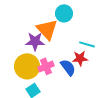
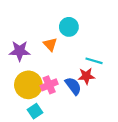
orange triangle: (47, 29) -> (50, 44), size x0.6
purple star: (35, 41) -> (20, 51), moved

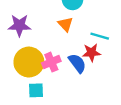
orange triangle: (50, 44) -> (65, 24), moved
cyan square: (35, 111) -> (36, 90), turned 32

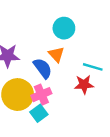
blue semicircle: (77, 63) -> (43, 68), moved
cyan square: (36, 90) -> (39, 113), moved, turned -35

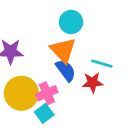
orange triangle: (56, 54) -> (63, 50), size x1.5
blue semicircle: (43, 68) -> (66, 70), moved

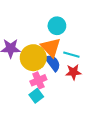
cyan line: (102, 64) -> (71, 55), moved
yellow circle: (21, 93) -> (33, 58), moved

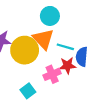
blue semicircle: (53, 63) -> (82, 57), moved, turned -138
pink cross: (38, 80) -> (52, 74), moved

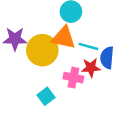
orange triangle: (43, 39) -> (63, 38), turned -35
pink cross: (52, 74) -> (73, 78), turned 35

